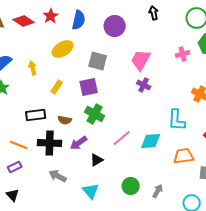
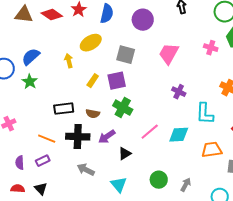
pink cross: (183, 54) -> (211, 48), turned 32
yellow arrow: (33, 68) -> (69, 61), moved
purple cross: (144, 85) -> (179, 92), moved
yellow rectangle: (57, 87) -> (93, 81), moved

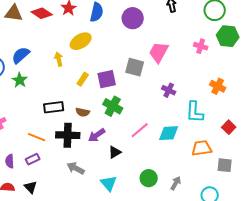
gray square: (126, 55) -> (135, 67), moved

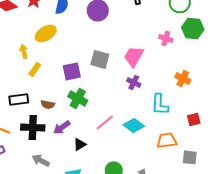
pink trapezoid: (159, 52) -> (134, 56), moved
yellow rectangle: (83, 79) -> (35, 69), moved
red square: (229, 127) -> (194, 119), turned 32
cyan diamond: (169, 133) -> (134, 125), turned 40

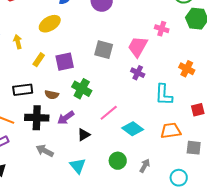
pink cross: (166, 38) -> (162, 29), moved
yellow arrow: (24, 51) -> (18, 42), moved
purple square: (72, 71) -> (65, 62), moved
cyan diamond: (134, 125) -> (133, 129), moved

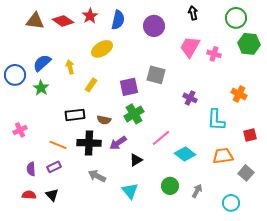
pink trapezoid: (138, 47) -> (190, 47), moved
purple square: (65, 62) -> (129, 87), moved
green cross: (82, 89) -> (134, 114), turned 30
gray square: (194, 148) -> (246, 173), turned 35

